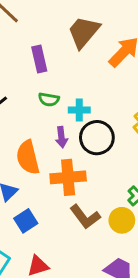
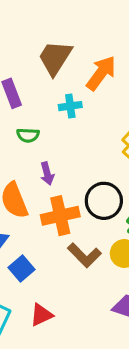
cyan cross: (79, 110) -> (70, 106), moved
black circle: (97, 138) -> (104, 201), moved

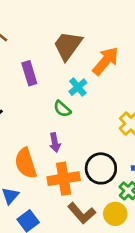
cyan cross: (70, 106) -> (78, 87), turned -36
green semicircle: (28, 135) -> (62, 109), moved, turned 36

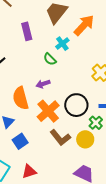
purple arrow: (55, 143) -> (43, 84), turned 80
orange cross: (64, 179) -> (48, 111), turned -35

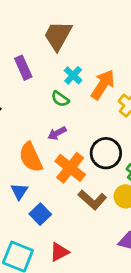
orange arrow: (84, 25) -> (103, 85), moved

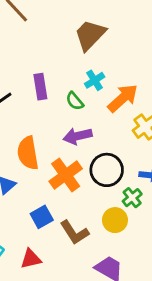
purple rectangle: (23, 68) -> (40, 87), moved
purple arrow: (57, 133) -> (78, 136), moved, size x1.4
brown L-shape: (92, 200) -> (74, 232), moved
blue square: (40, 214) -> (42, 217), moved

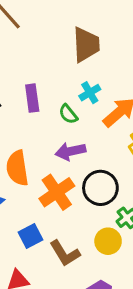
brown trapezoid: (90, 35) -> (86, 45), turned 132

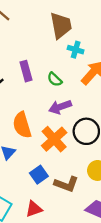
cyan cross: (90, 93) -> (76, 50), moved, turned -35
brown L-shape: (65, 253) -> (66, 184), turned -30

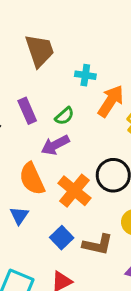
brown trapezoid: (61, 25) -> (40, 51), moved
green semicircle: (55, 79) -> (64, 116), turned -77
purple arrow: (60, 107) -> (55, 145), moved

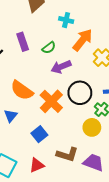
purple arrow: (55, 145) -> (61, 67), moved
orange semicircle: (32, 179) -> (22, 90), turned -35
brown L-shape: (98, 245) -> (67, 154), moved

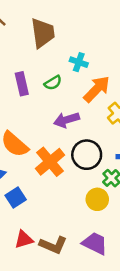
green semicircle: (49, 48) -> (53, 83), moved
blue square: (39, 134) -> (16, 198), moved
brown L-shape: (67, 154) -> (53, 245), moved

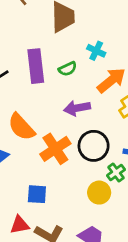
purple rectangle: (22, 84) -> (36, 66), size x1.4
blue square: (16, 198) -> (37, 194), moved, turned 30

